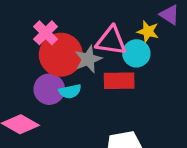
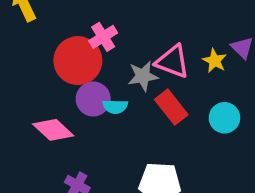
cyan circle: (136, 53) -> (224, 118), moved
red circle: (61, 55) -> (78, 61), moved
red rectangle: (119, 81) -> (171, 107), turned 40

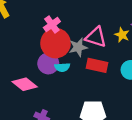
red circle: (78, 61) -> (56, 43), moved
red rectangle: (171, 107) -> (97, 65), turned -36

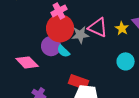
red rectangle: (97, 65) -> (79, 82), moved
cyan semicircle: (62, 67) -> (63, 51), turned 40

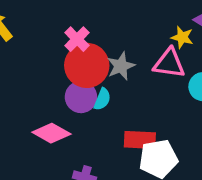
pink triangle: (98, 27) -> (169, 63), moved
cyan semicircle: (63, 51) -> (102, 99), turned -96

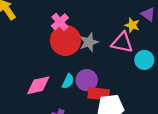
purple circle: (81, 97) -> (87, 80), moved
cyan semicircle: (102, 99) -> (68, 81), moved
pink diamond: (51, 133) -> (38, 85), turned -45

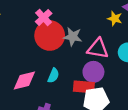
gray star: (89, 42) -> (73, 37), turned 30
pink triangle: (122, 42) -> (98, 49), moved
purple circle: (87, 80) -> (93, 72), moved

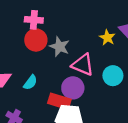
pink cross: (44, 17) -> (34, 20), turned 35
red circle: (50, 35) -> (36, 40), size x0.7

